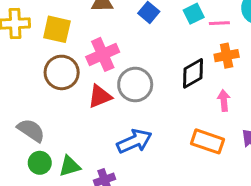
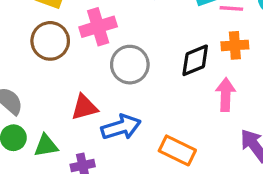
red triangle: (100, 96) -> (84, 107), moved
pink arrow: (224, 101) -> (226, 95), size x1.4
orange rectangle: (207, 141) -> (177, 150), moved

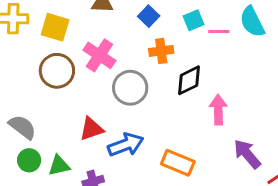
pink cross: (98, 27) -> (99, 55), turned -36
orange cross: (235, 45) -> (161, 51), moved

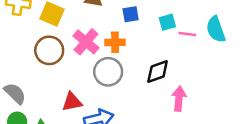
blue square: (149, 16) -> (131, 14), turned 30
orange cross: (161, 51) -> (115, 42), moved

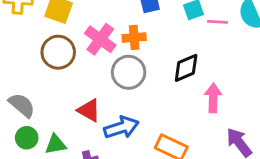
red triangle: (72, 102) -> (89, 110), turned 45

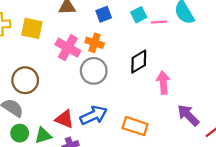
orange cross: (134, 37) -> (95, 43), turned 30
brown circle: (58, 52) -> (25, 80), moved
red triangle: (89, 110) -> (65, 119), moved

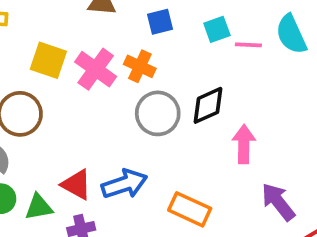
yellow square: (32, 28) -> (48, 60), moved
gray circle: (94, 71) -> (158, 113), moved

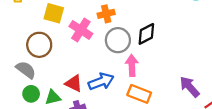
orange cross: (140, 66) -> (106, 14), turned -35
pink cross: (96, 69) -> (81, 30), moved
pink arrow: (244, 144) -> (132, 65), moved

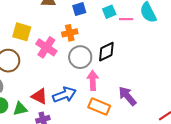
purple arrow: (189, 87) -> (127, 96), moved

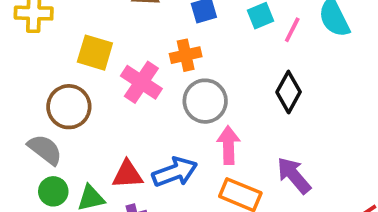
pink line: (126, 19) -> (292, 30), turned -64
black diamond: (106, 52) -> (289, 92), moved, turned -35
red triangle: (39, 96) -> (127, 175), turned -30

